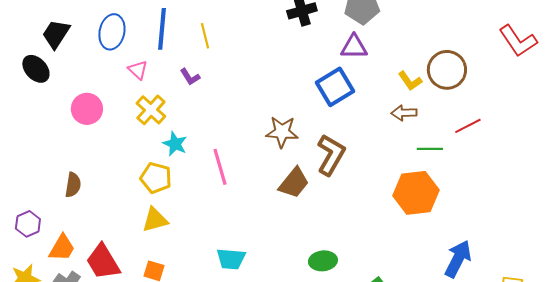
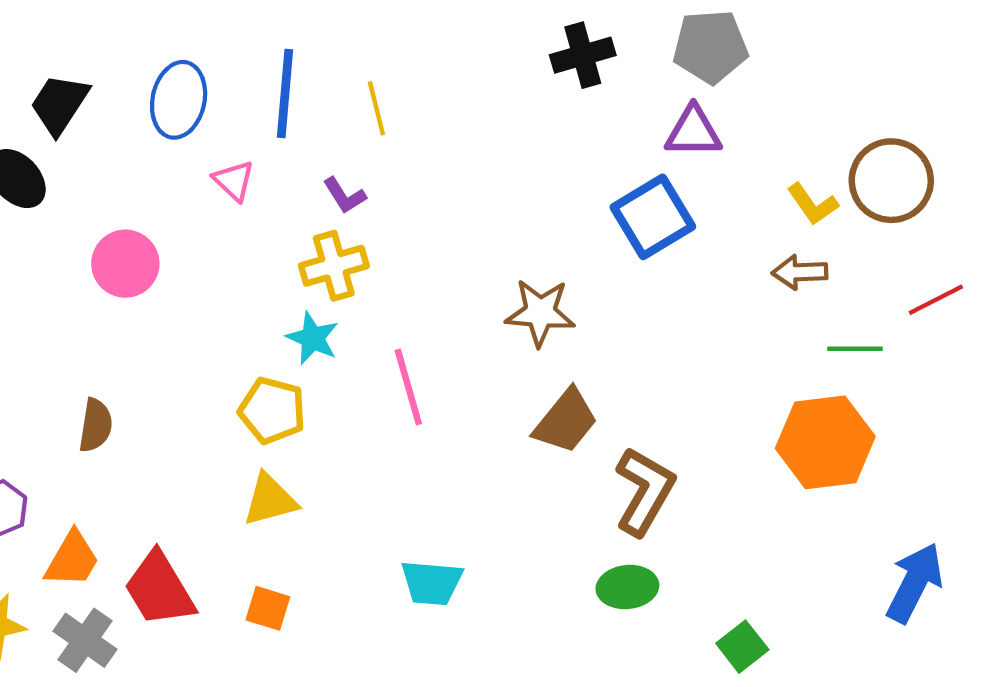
yellow cross: (151, 110) -> (334, 266), moved, turned 32
brown L-shape: (331, 155) -> (644, 491), moved

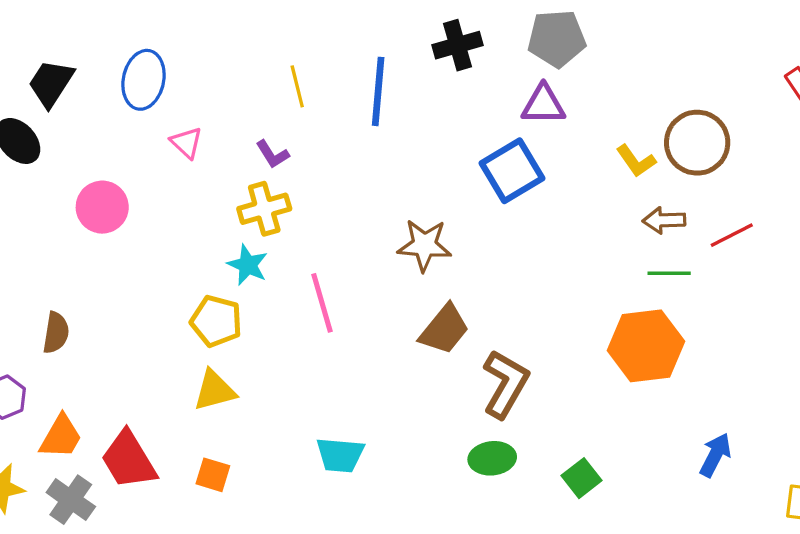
blue line: (285, 93) -> (378, 91), moved
brown arrow: (800, 272) -> (664, 220), moved
brown semicircle: (96, 425) -> (56, 333), moved
blue arrow: (915, 583) -> (715, 455), size x0.7
green square: (742, 647) -> (581, 478), moved

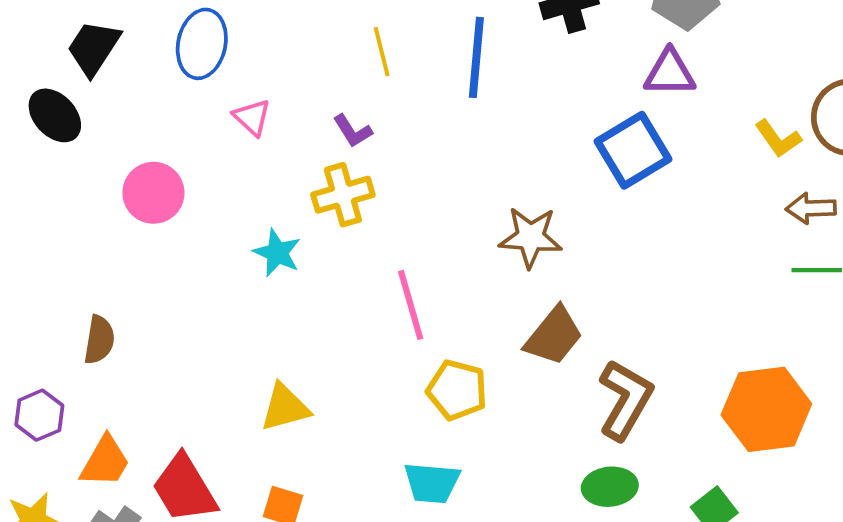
cyan star: (248, 265) -> (277, 253), moved
yellow pentagon: (216, 321) -> (457, 390), moved
orange hexagon: (646, 346) -> (766, 409), moved

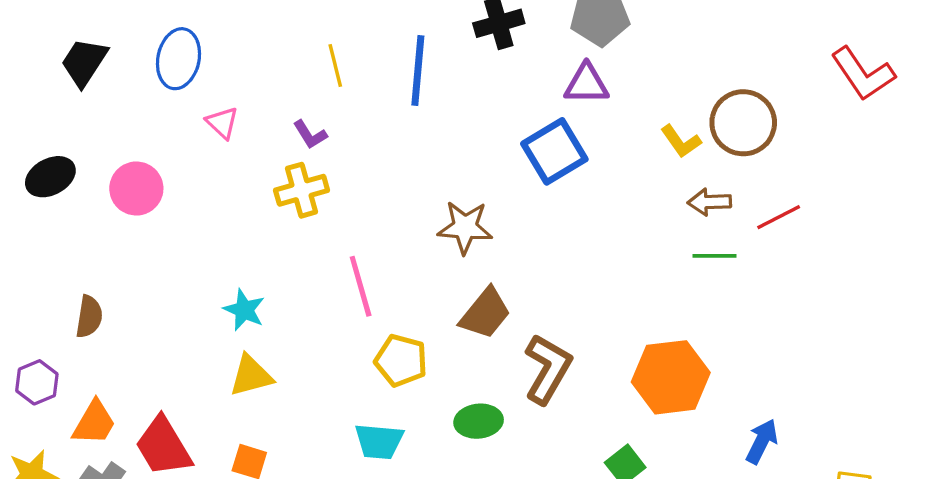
black ellipse: (55, 115) -> (50, 177), moved, turned -75
cyan star: (277, 253) -> (244, 310), moved
green ellipse: (610, 487) -> (479, 421), moved

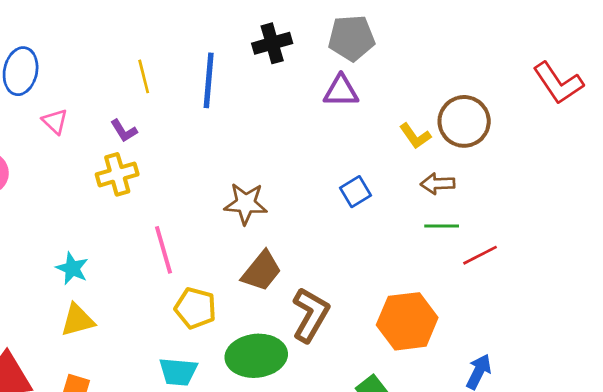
blue square: (554, 151) -> (356, 192), moved, size x0.6
red line: (779, 217) -> (480, 255), moved
green ellipse: (479, 421) -> (256, 356), size x1.6

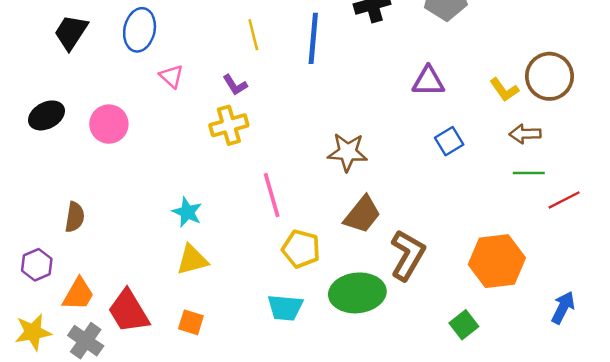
purple triangle: (341, 91) -> (428, 81), moved

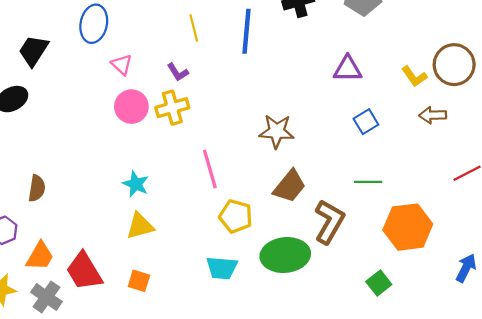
black trapezoid: (71, 32) -> (34, 51), moved
pink circle: (109, 124) -> (131, 107), moved
green line: (529, 173) -> (368, 182), moved

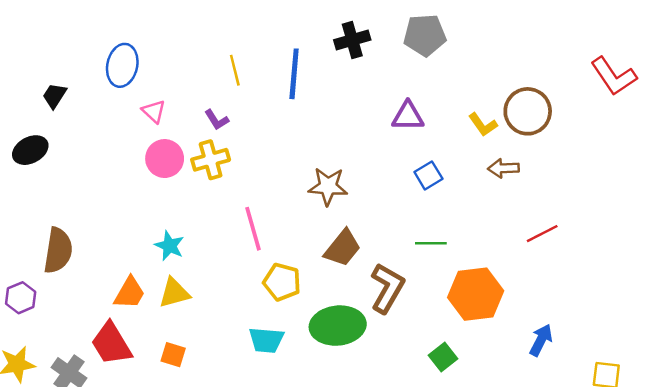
black trapezoid: (34, 51) -> (54, 96), size x0.7
brown semicircle: (37, 188) -> (58, 251), size x1.5
orange trapezoid: (40, 256) -> (130, 293), moved

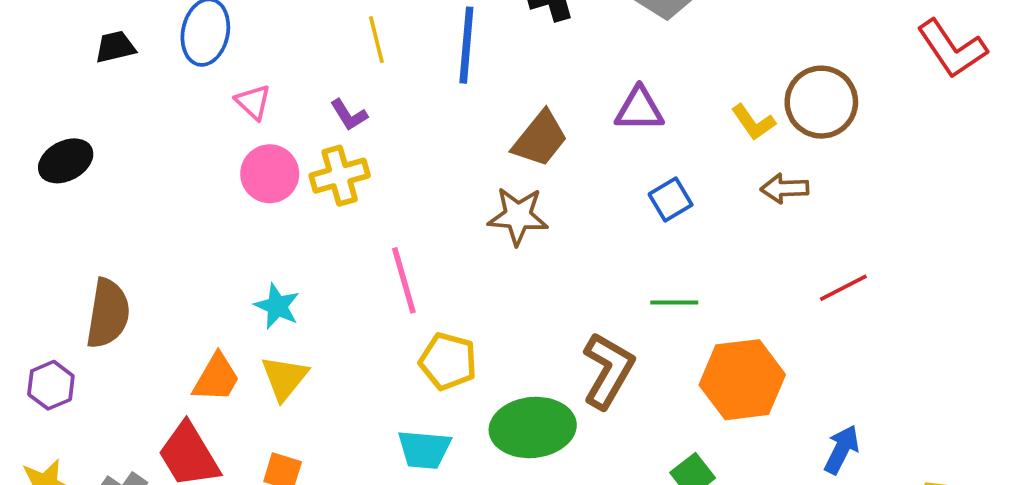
black trapezoid: (54, 96) -> (115, 47), moved, turned 44
brown trapezoid: (343, 248) -> (540, 139), moved
yellow triangle: (174, 293) -> (284, 378), turned -36

